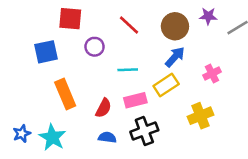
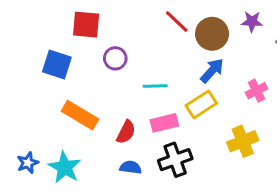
red line: (129, 25) -> (177, 22), moved
blue square: (46, 52) -> (57, 64), turned 30
orange rectangle: (65, 94) -> (80, 115), turned -36

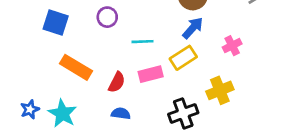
black cross: (175, 160) -> (183, 113), moved

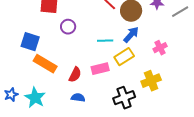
blue square: (56, 23) -> (30, 42), moved
cyan line: (143, 42) -> (105, 41), moved

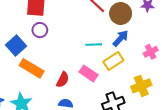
purple circle: (68, 27) -> (40, 30), moved
blue square: (30, 42) -> (16, 46), turned 30
pink rectangle: (100, 69) -> (89, 73), turned 48

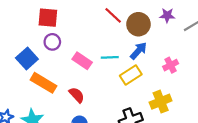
pink rectangle: (89, 73) -> (82, 61), moved
red semicircle: (63, 80) -> (77, 95), turned -70

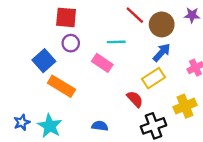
cyan line: (110, 57) -> (116, 42), moved
red semicircle: (77, 95) -> (135, 99), moved

